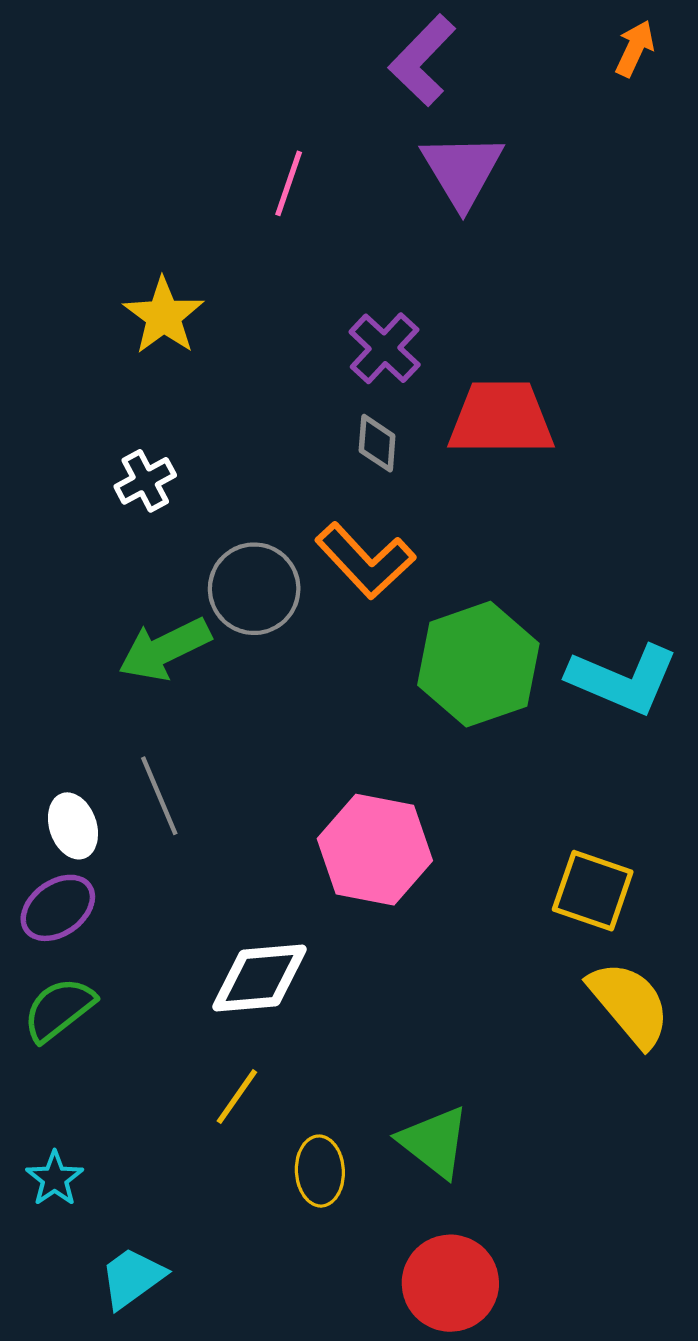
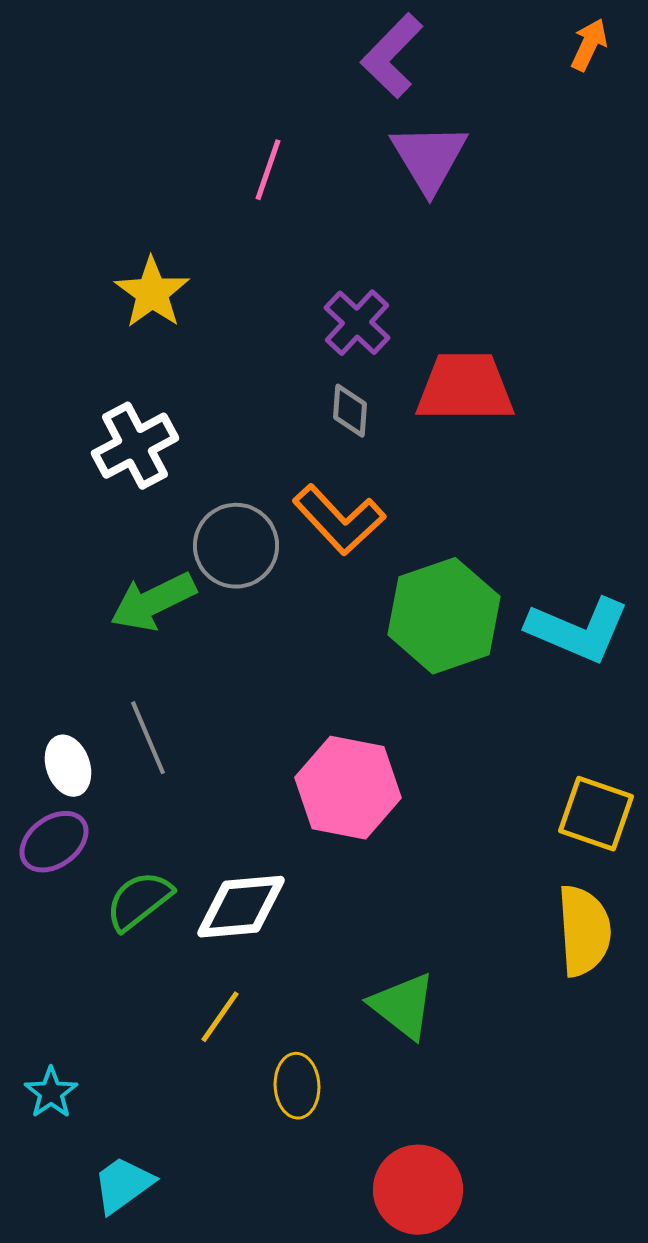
white cross: (145, 481) -> (135, 446), size x1.5
yellow square: (593, 891) -> (596, 814), moved
yellow semicircle: (629, 1004) -> (584, 931), turned 36
green semicircle: (59, 1009) -> (139, 901), moved
green triangle: (434, 1142) -> (403, 1006), moved

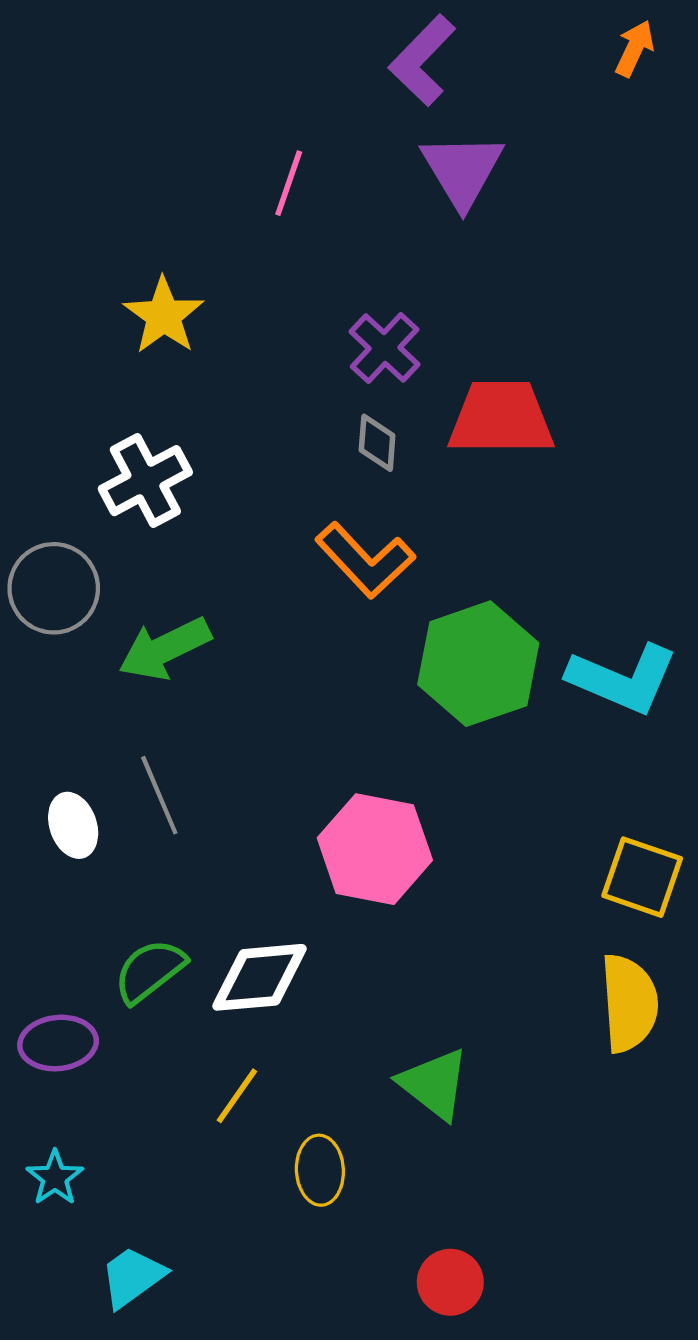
gray circle: (236, 546) -> (54, 588), moved
purple ellipse: (54, 842) -> (58, 1043), moved, turned 30
red circle: (418, 1190) -> (450, 1282), size x0.7

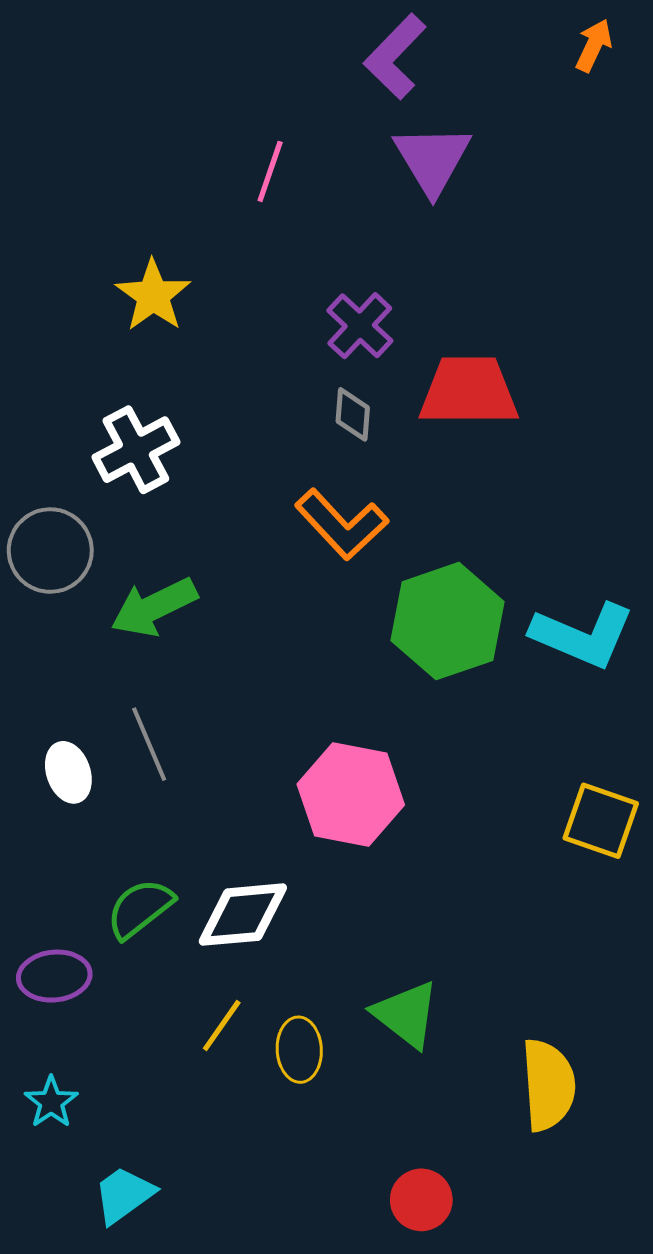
yellow semicircle: (629, 1003) -> (548, 1085), moved
yellow ellipse: (320, 1170) -> (299, 1050), moved

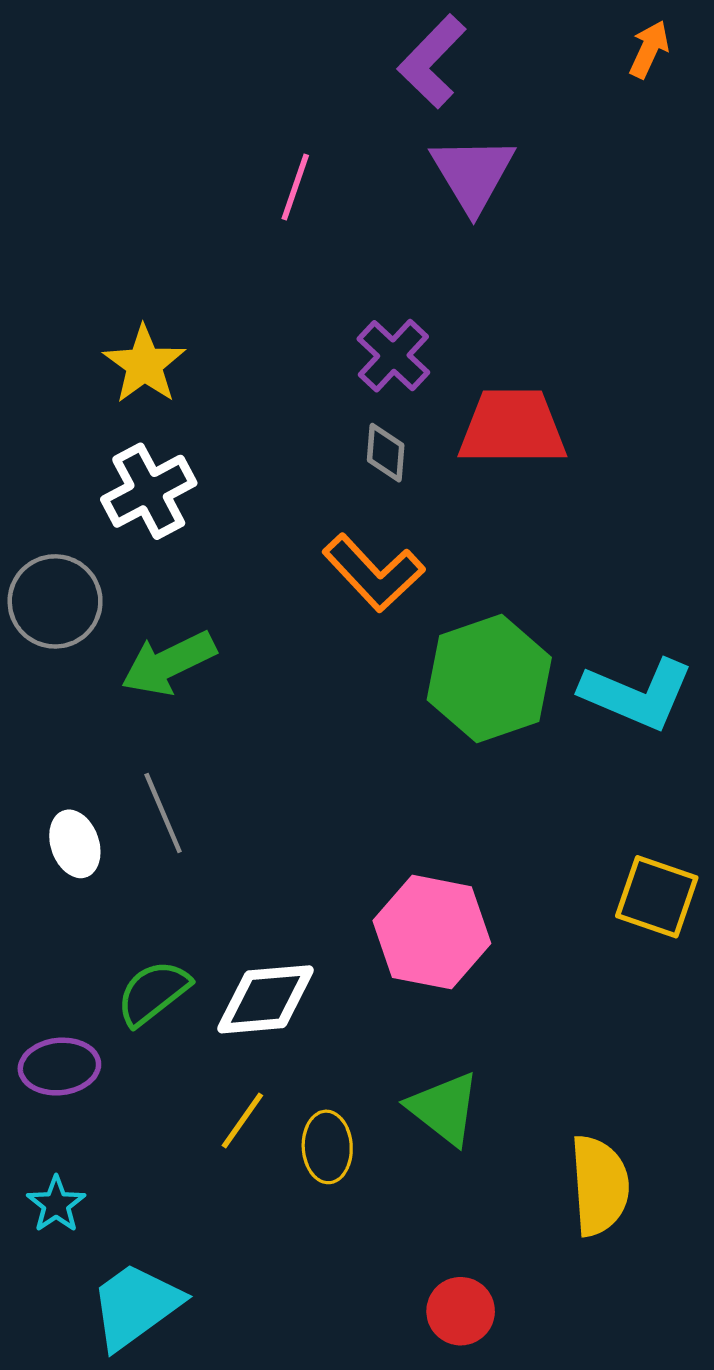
yellow star: (153, 295) -> (144, 364), moved
pink hexagon: (351, 795) -> (432, 932), moved
cyan trapezoid: (124, 1195) -> (135, 1306), size x1.4

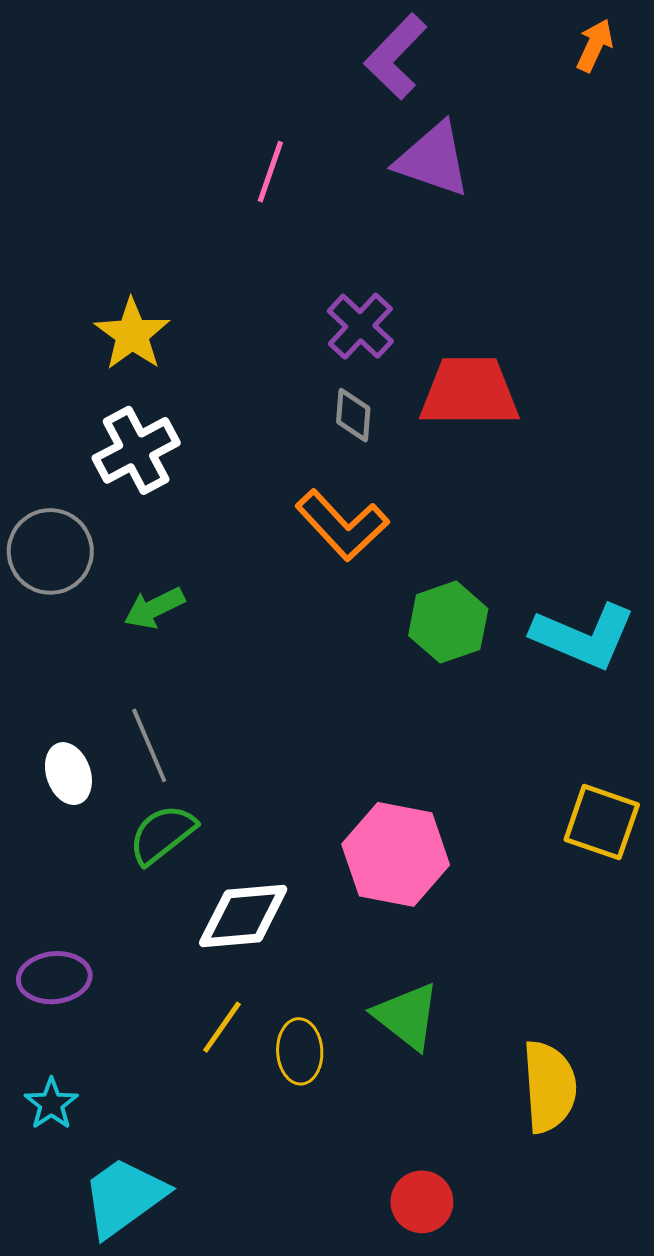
purple triangle: (473, 174) -> (433, 160), turned -40
green arrow: (169, 663) -> (154, 608), size x0.7
green hexagon: (489, 679) -> (448, 622), size x0.7
green semicircle: (153, 993) -> (162, 834), moved

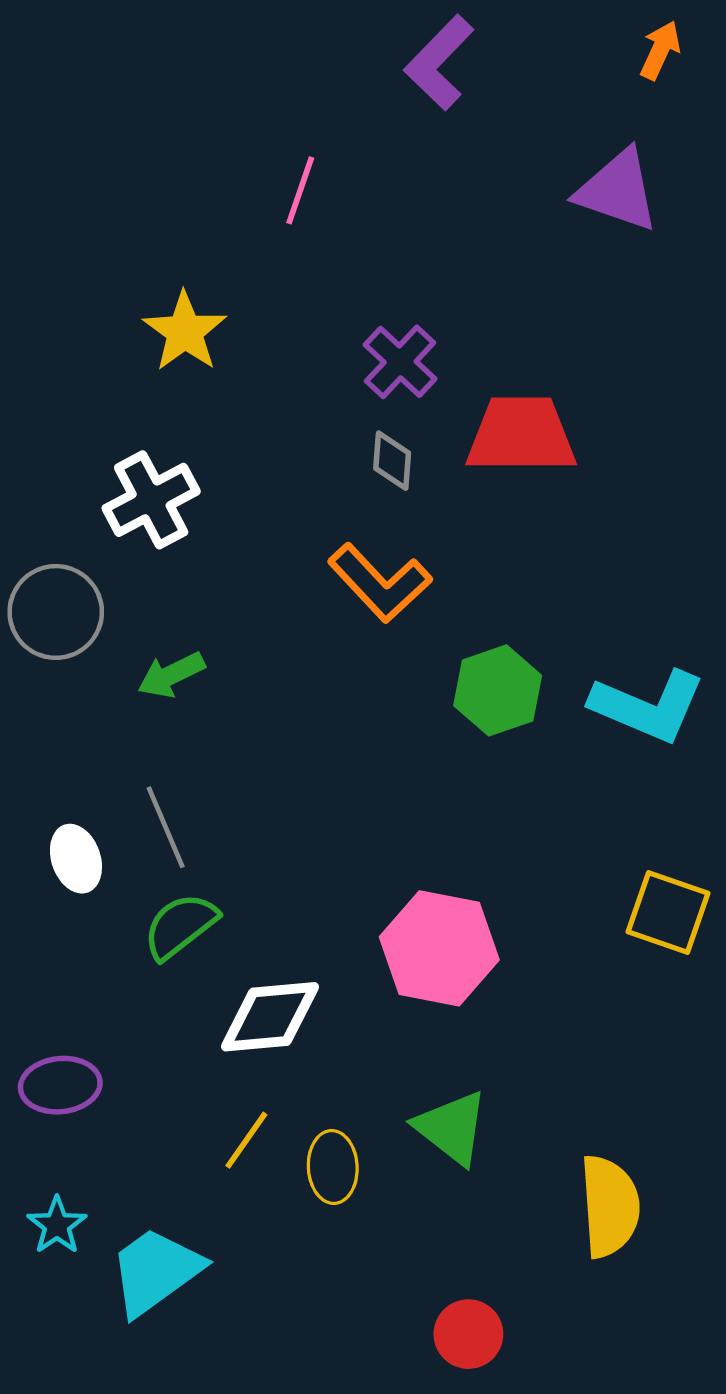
purple triangle: (433, 160) -> (618, 190), moved
yellow star: (132, 334) -> (185, 332), moved
cyan trapezoid: (124, 1197) -> (156, 1271), moved

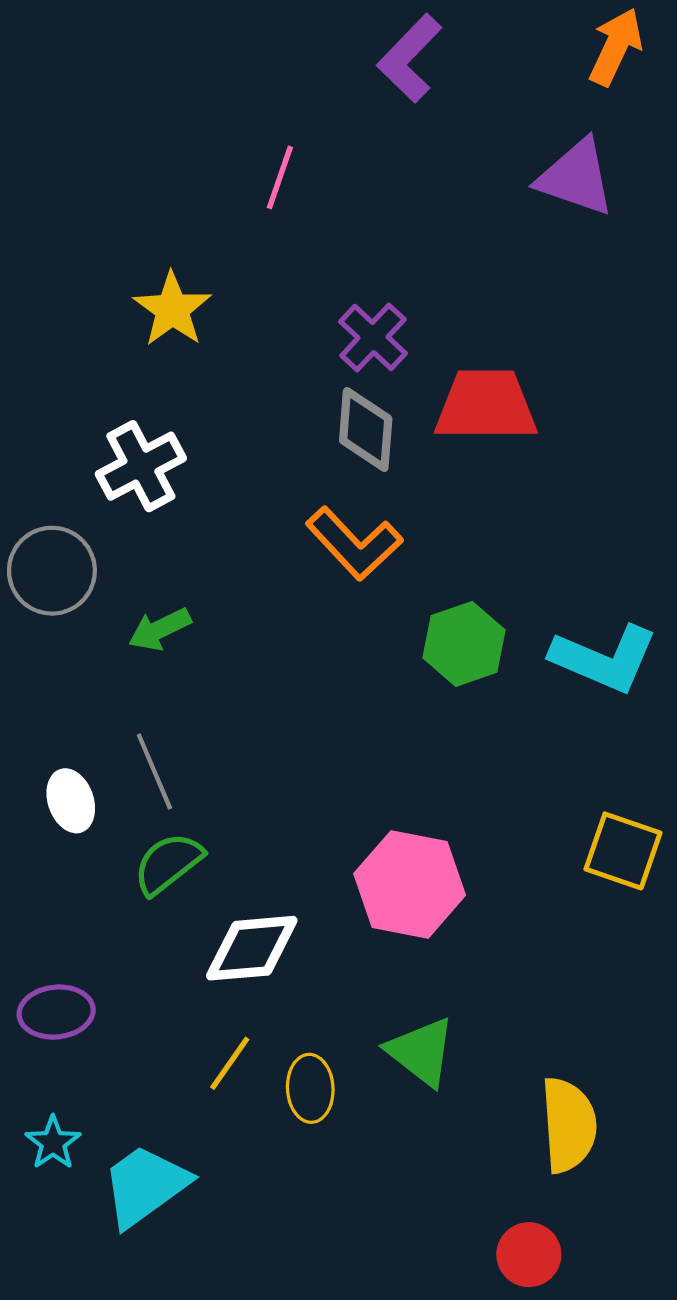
orange arrow: (660, 50) -> (616, 47), size x1.4
gray diamond: (392, 461) -> (366, 430), size x1.5
red circle: (468, 1334) -> (529, 1255), moved

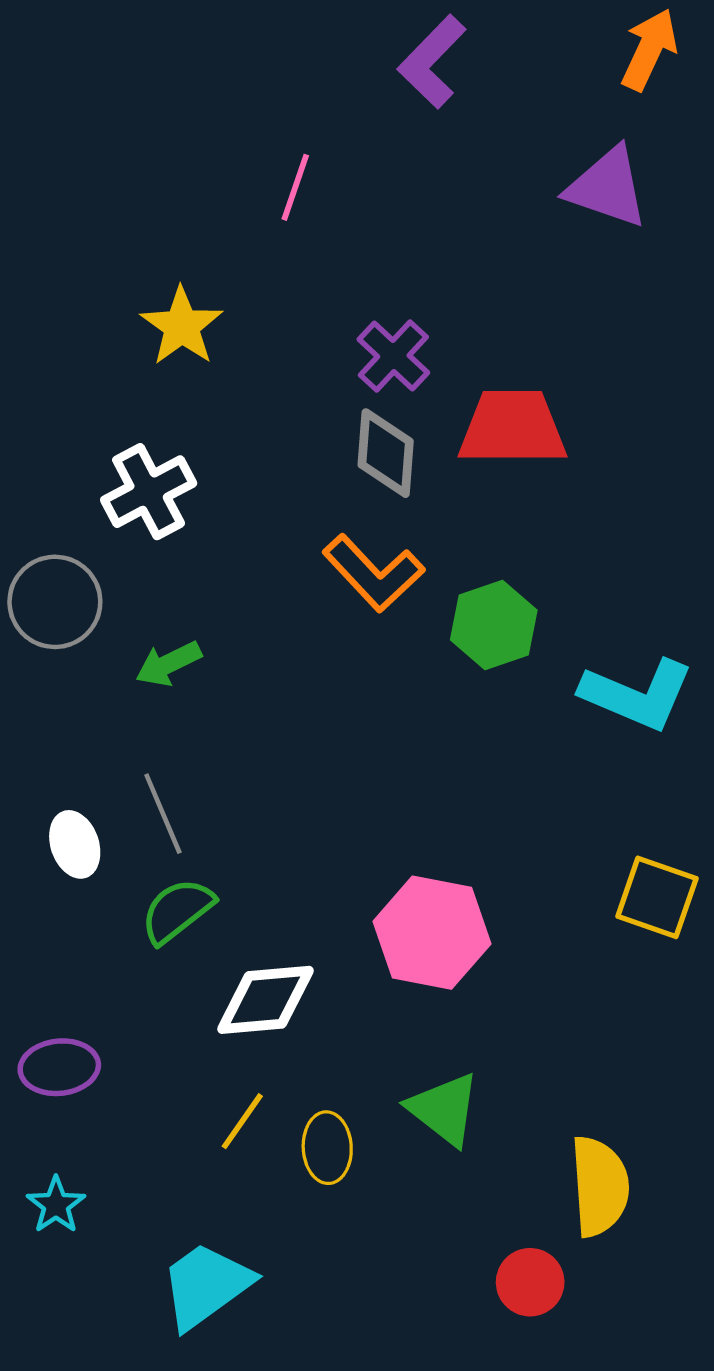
green hexagon: (464, 644) -> (494, 625), moved
cyan trapezoid: (145, 1186) -> (206, 1285), moved
red circle: (529, 1255) -> (530, 1282), moved

